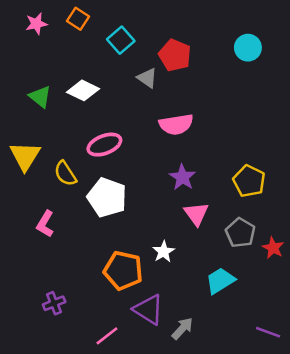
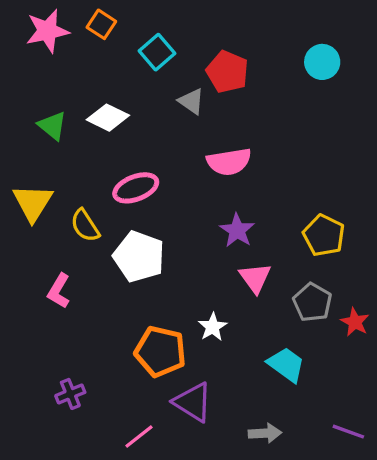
pink star: (36, 24) -> (47, 31), size x1.5
cyan trapezoid: (220, 281) -> (286, 365), turned 68
gray arrow: (182, 328) -> (265, 433), moved, turned 45

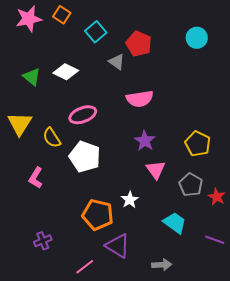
purple line: (348, 432) -> (215, 240), moved

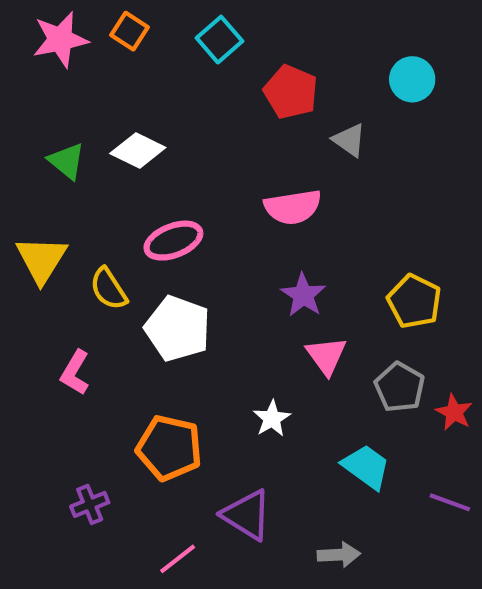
cyan square: (96, 32) -> (220, 40), moved
gray triangle: (117, 62) -> (349, 140), moved
orange pentagon: (98, 215) -> (169, 448), moved

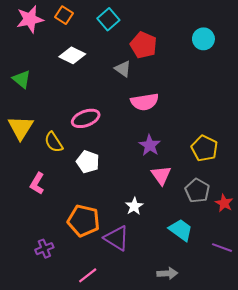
gray triangle: (349, 140) -> (123, 69), moved
white diamond: (138, 151) -> (72, 55), moved
green triangle: (67, 161) -> (22, 79), moved
white pentagon: (178, 329) -> (88, 162), size x0.7
purple triangle: (247, 515) -> (117, 238), moved

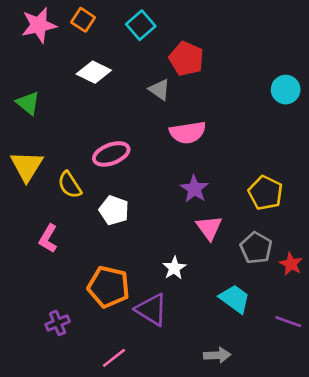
cyan circle: (203, 39) -> (286, 90), moved

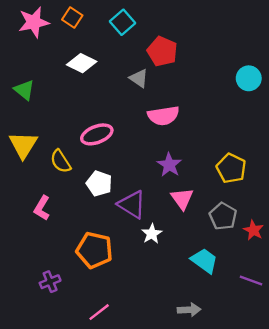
purple triangle: (151, 310) -> (132, 205), moved

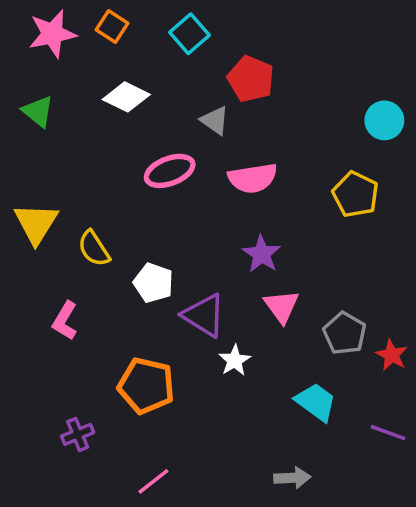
green triangle: (24, 90) -> (38, 111), moved
pink ellipse: (97, 134) -> (170, 171), moved
yellow pentagon: (231, 168) -> (356, 194), moved

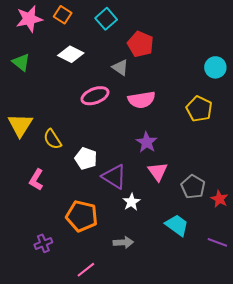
gray arrow: (292, 478) -> (123, 242), moved

